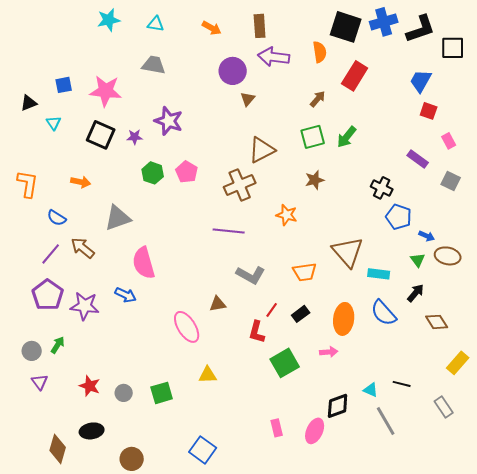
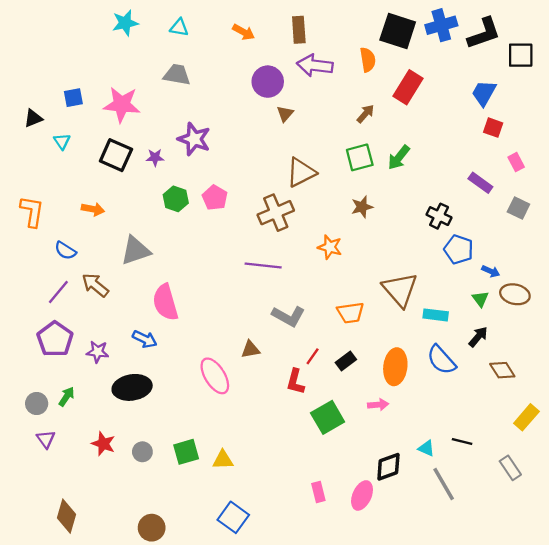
purple star: (85, 306) -> (98, 352), size x0.7
yellow triangle: (208, 375) -> (223, 460), moved
black ellipse: (92, 431) -> (132, 387), moved, size x1.4

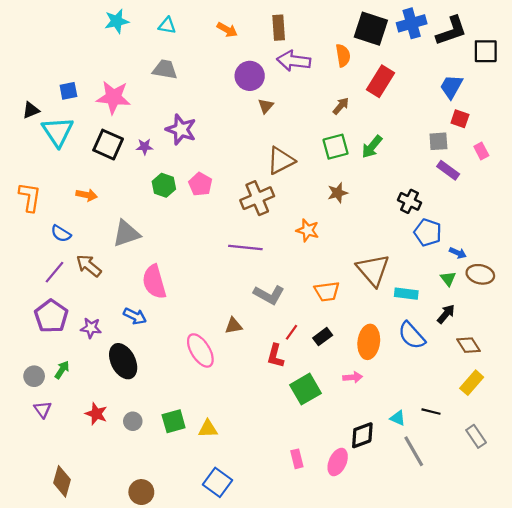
cyan triangle: (62, 141) -> (58, 132), size x2.0
gray square: (518, 208) -> (438, 141), moved, turned -30
black ellipse: (132, 387) -> (123, 361), turned 72
yellow rectangle: (526, 417) -> (472, 383), moved

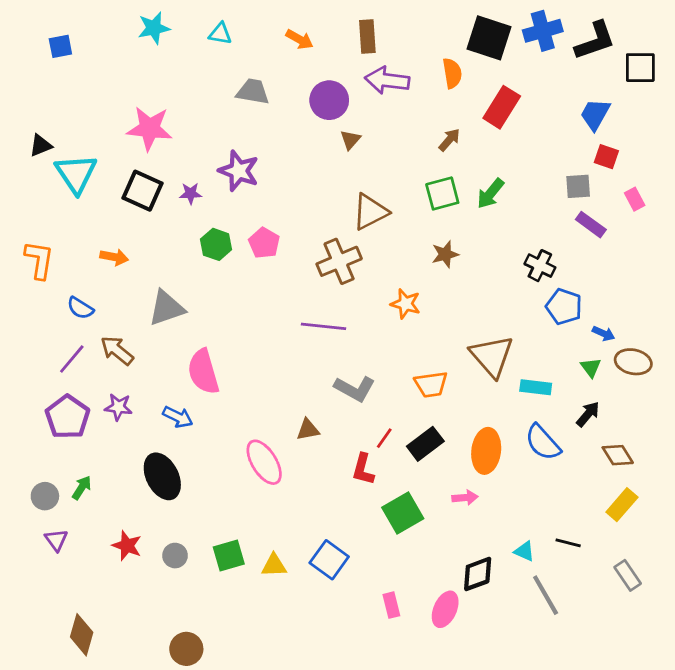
gray trapezoid: (165, 69) -> (253, 92), moved
blue square: (68, 91) -> (60, 46), moved
purple star: (91, 328) -> (118, 407), moved
black rectangle: (323, 337) -> (425, 444), size x1.4
blue square: (218, 482) -> (329, 560), moved

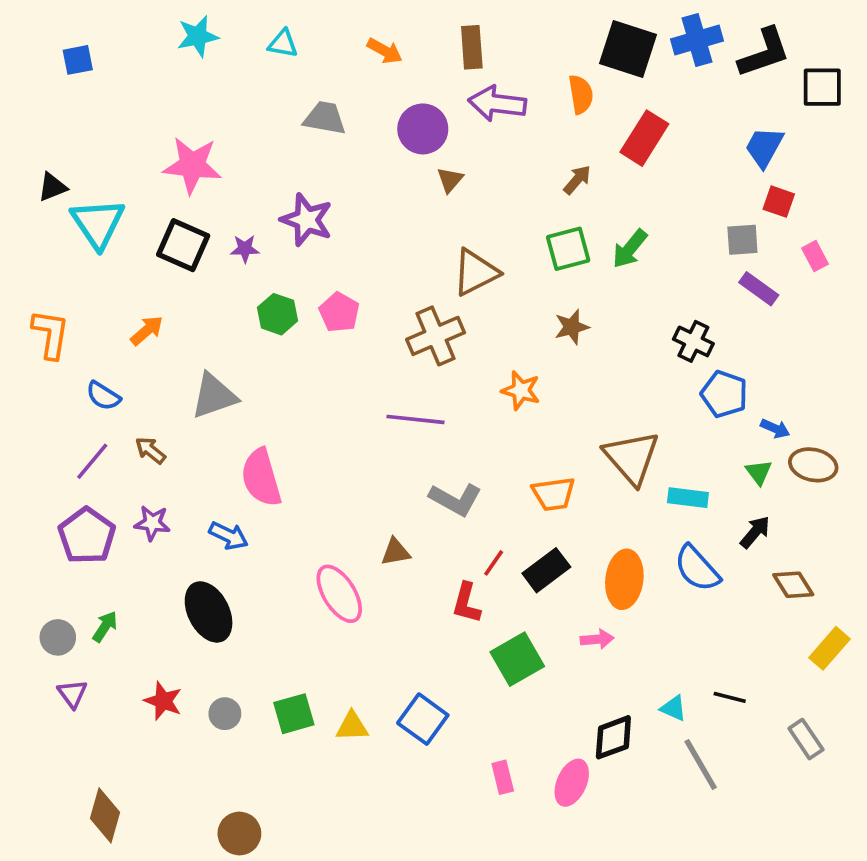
orange arrow: (114, 257) -> (147, 330), turned -52
brown arrow: (117, 350) -> (150, 450), size x0.7
yellow rectangle: (622, 505) -> (830, 648), moved

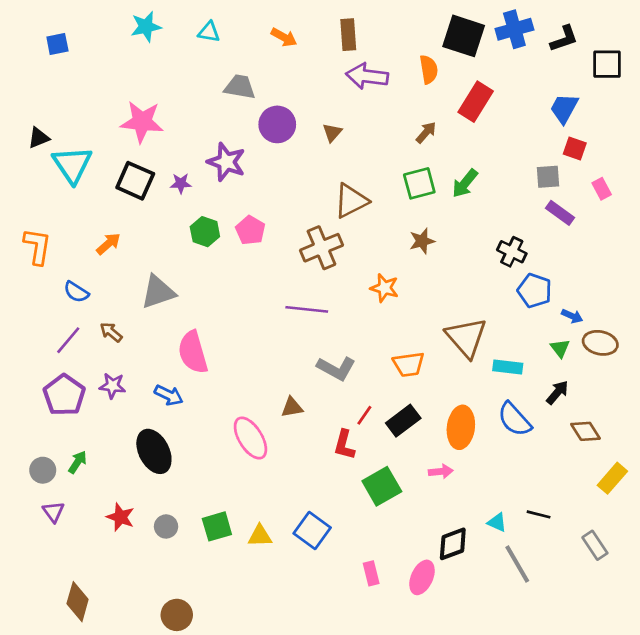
black L-shape: (764, 53) -> (564, 39), size x0.7
purple circle: (423, 129) -> (277, 124), moved

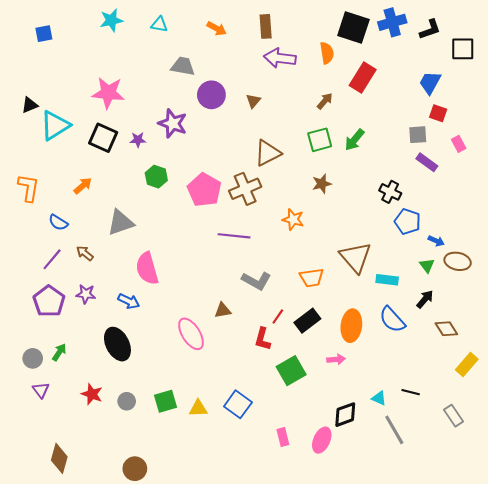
cyan triangle: (72, 165) -> (55, 125), turned 32
pink pentagon: (250, 230) -> (204, 190), moved, size x1.5

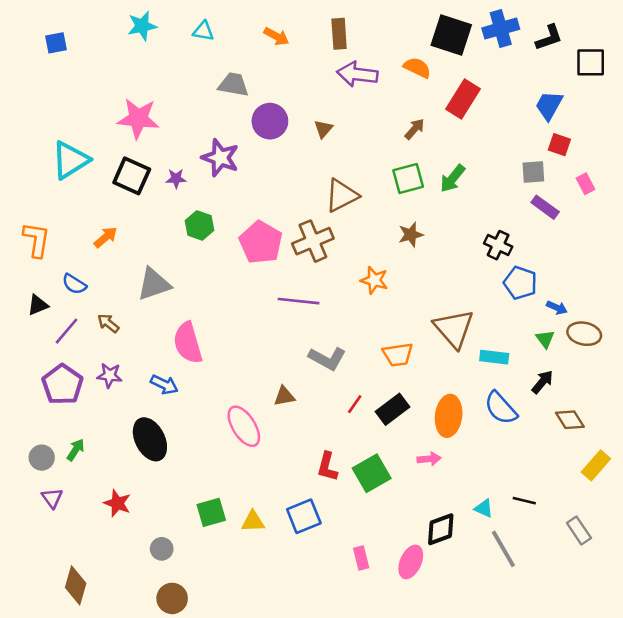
orange semicircle: (327, 53) -> (417, 68), turned -55
black triangle: (30, 105) -> (38, 305), moved
red L-shape: (262, 339) -> (327, 467), moved
gray circle: (127, 401) -> (162, 549), moved
blue square: (238, 404) -> (304, 516), turned 32

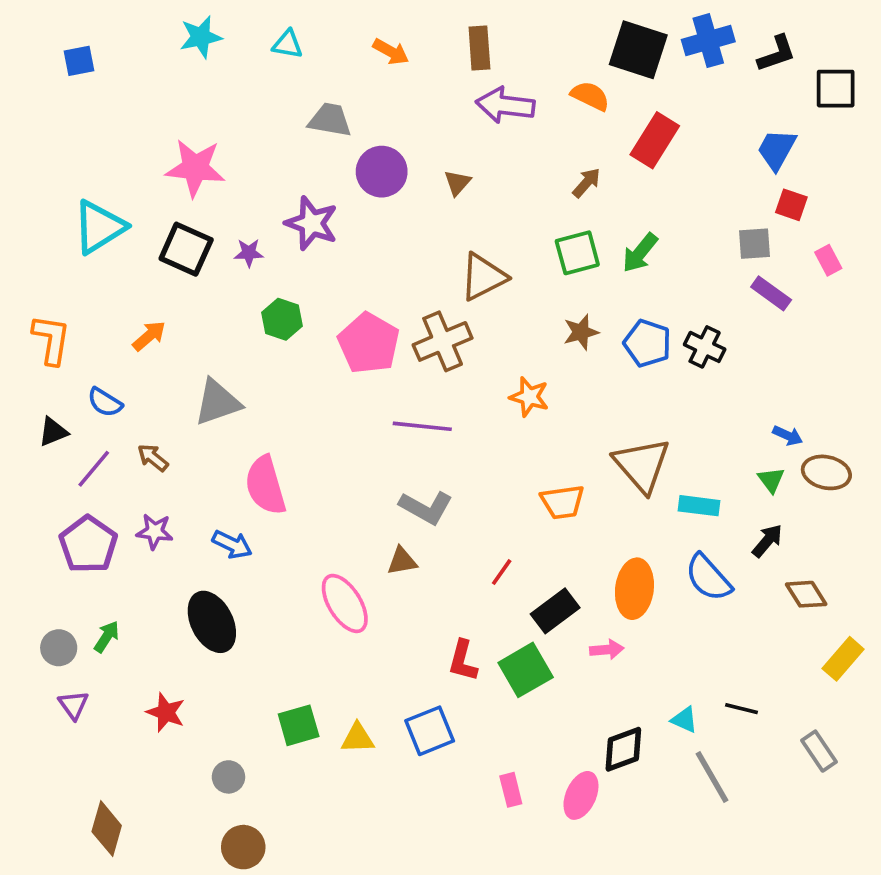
blue pentagon: (520, 283) -> (647, 343), moved
gray L-shape: (327, 358) -> (426, 507), moved
black rectangle: (392, 409) -> (555, 611), moved

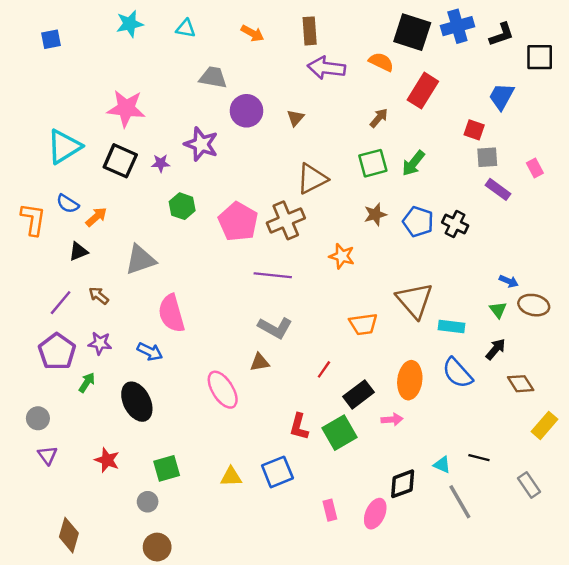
red square: (791, 205) -> (474, 130), moved
blue semicircle: (105, 402) -> (68, 204), moved
black triangle: (53, 432) -> (78, 251), moved
green arrow: (107, 637) -> (87, 383), moved
green square: (299, 725) -> (167, 468), moved

